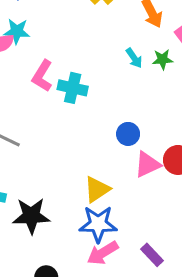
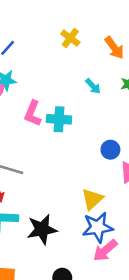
cyan arrow: (134, 58) -> (93, 86), moved

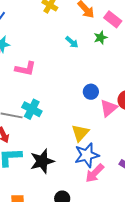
pink L-shape: (33, 113) -> (25, 69), turned -95
cyan cross: (59, 119) -> (32, 109), moved, turned 30

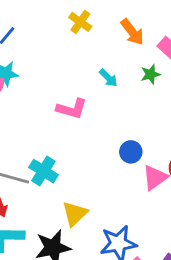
pink L-shape: (25, 69) -> (72, 109), moved
yellow triangle: (80, 133) -> (75, 214), moved

